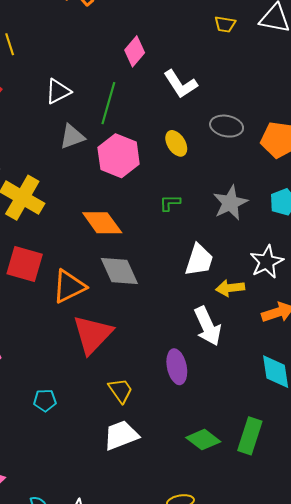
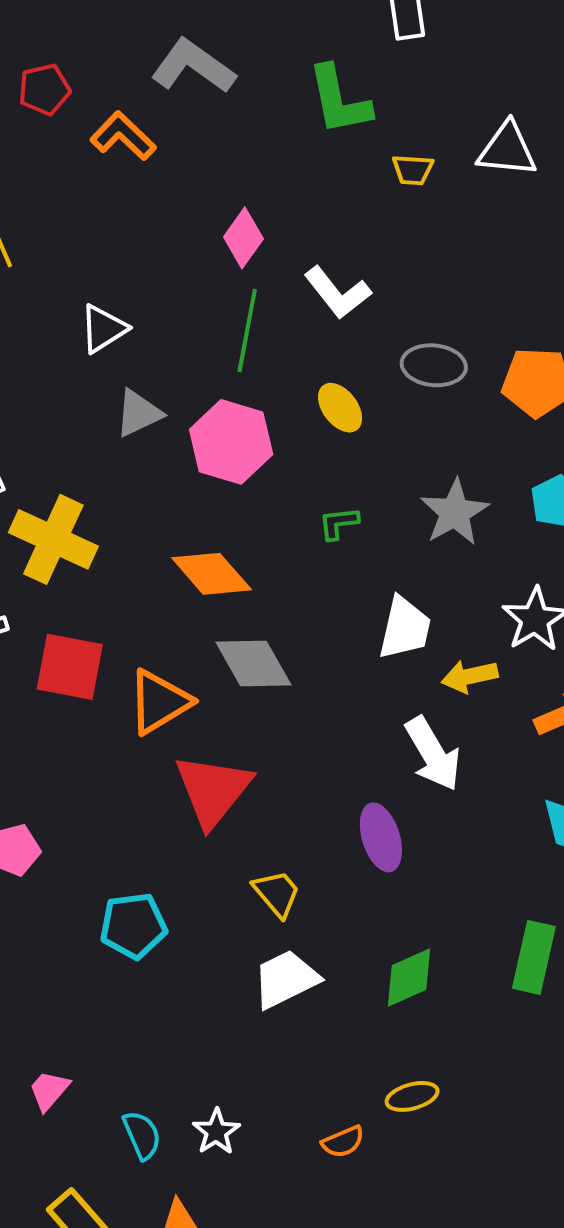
green line: (108, 103) -> (247, 331), moved
cyan pentagon: (45, 400) -> (133, 926), size x1.5
green diamond: (203, 440) -> (409, 977), moved, turned -56

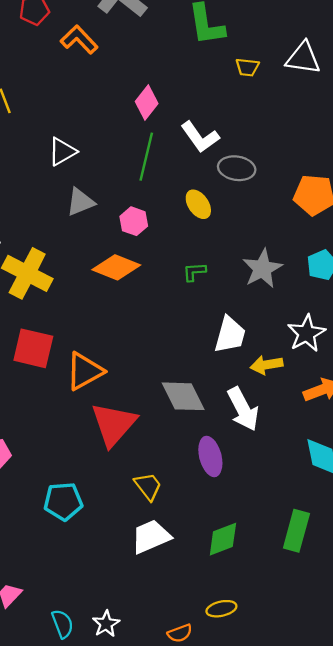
gray ellipse: (434, 365) -> (237, 168), moved
pink hexagon: (231, 442) -> (134, 221), size x0.6
orange diamond: (212, 574) -> (116, 267), moved, turned -30
gray diamond: (253, 664) -> (183, 396), moved

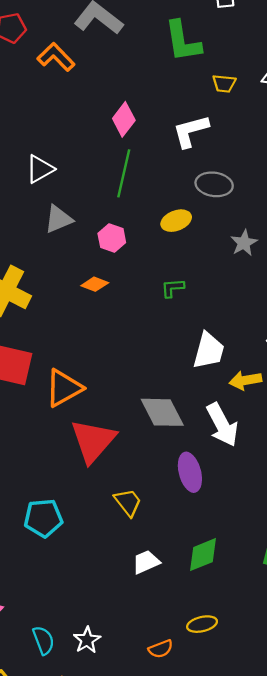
white L-shape: (200, 137) -> (191, 131), moved, turned 111
yellow ellipse: (198, 204) -> (176, 221), turned -76
orange diamond: (116, 267) -> (95, 284), size x0.6
gray star: (262, 269) -> (244, 243), moved, size x0.7
white trapezoid: (151, 537) -> (146, 562), moved, size x0.7

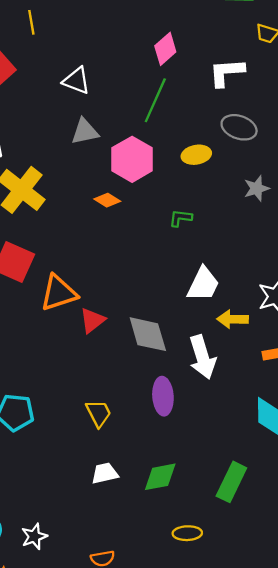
white triangle: (40, 169) -> (76, 81), turned 40
pink hexagon: (112, 238) -> (132, 159), size x1.6
red triangle: (93, 441) -> (92, 320), moved, size x0.6
yellow ellipse: (202, 624) -> (187, 533), moved

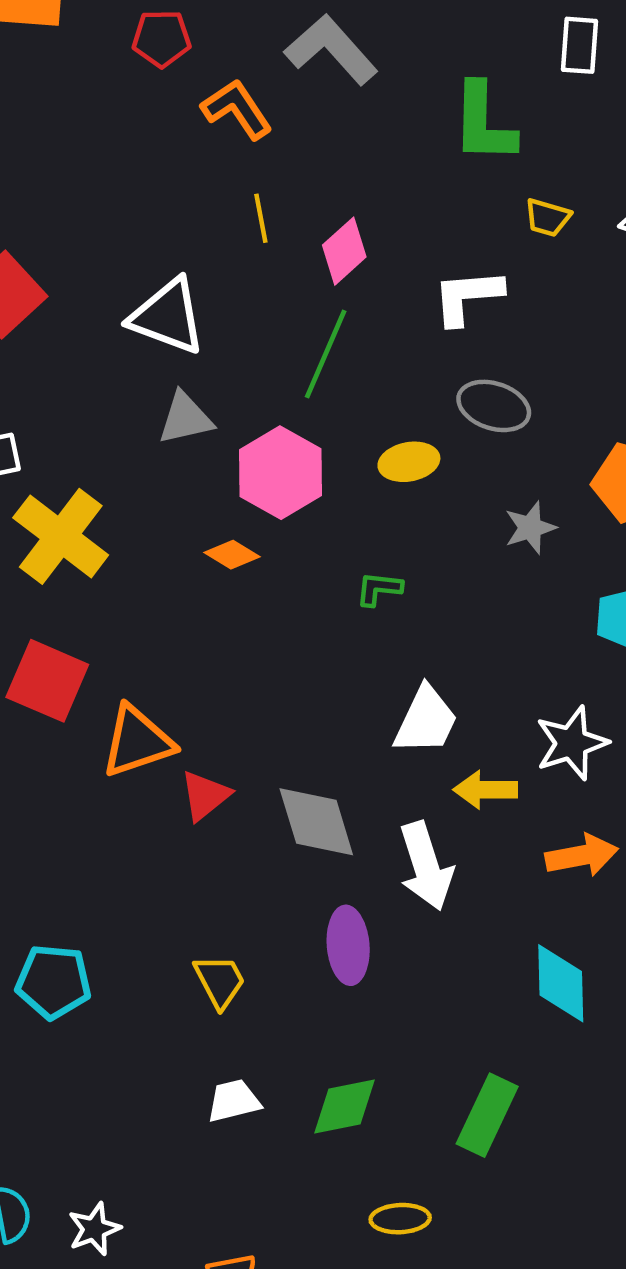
yellow line: (31, 22) -> (261, 218), moved
white triangle: (76, 81) -> (168, 317), size x1.4

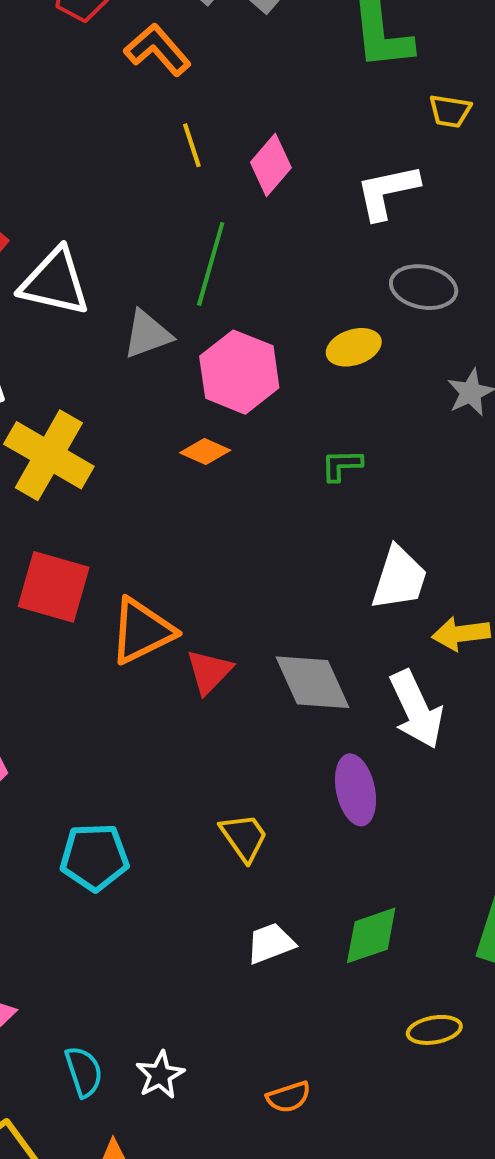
white triangle: (168, 317) -> (55, 282), moved
green line: (326, 354) -> (211, 264), moved

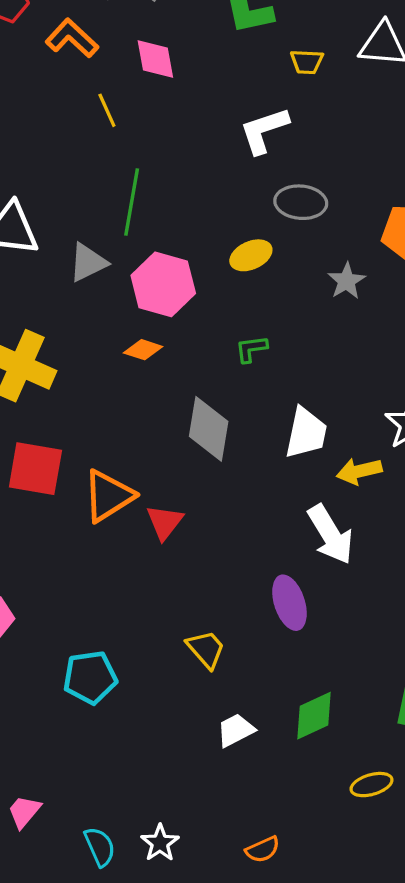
pink diamond: (271, 165) -> (155, 59), moved, turned -45
gray diamond: (312, 682) -> (209, 429), moved, turned 40

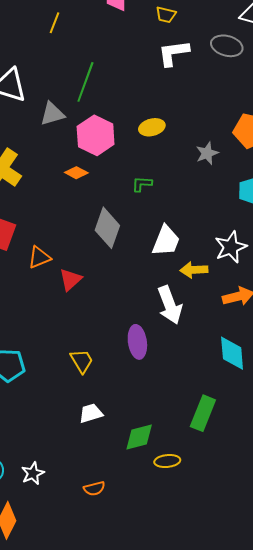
yellow trapezoid: (307, 62) -> (166, 15), moved
yellow line: (107, 110) -> (54, 23), moved, turned 35
gray ellipse: (301, 202) -> (227, 46), moved
orange triangle: (108, 496) -> (39, 257), size x0.7
green diamond: (314, 716) -> (139, 437), moved

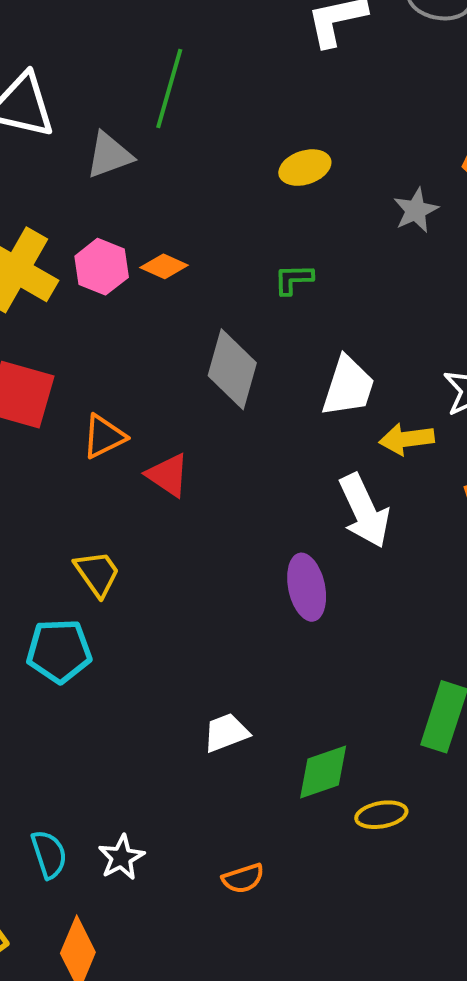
pink hexagon: (96, 135) -> (102, 267), moved, size x0.7
red triangle: (71, 280) -> (168, 475), turned -40
yellow trapezoid: (82, 361) -> (97, 573), moved

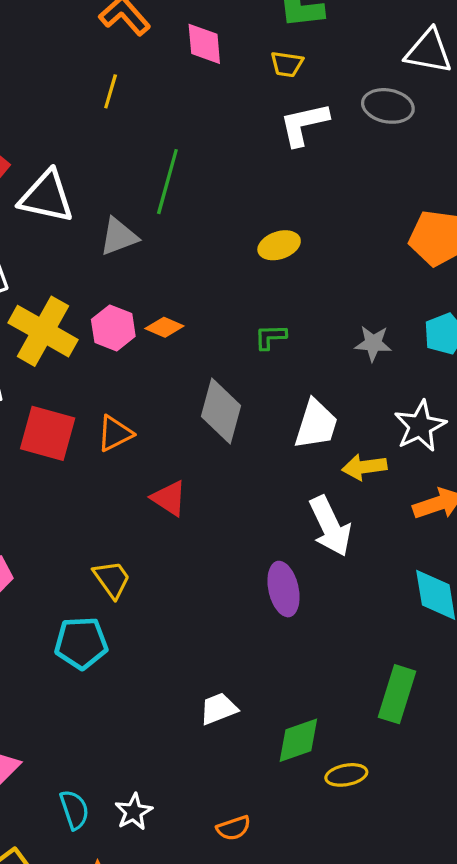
gray star: (416, 210) -> (373, 343), moved, turned 30
orange triangle: (104, 436) -> (115, 433), moved

